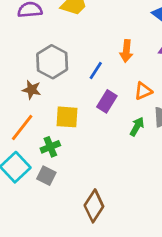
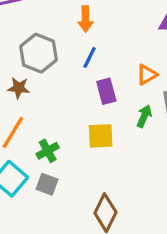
orange arrow: (126, 51) -> (86, 19), moved
purple rectangle: (107, 101) -> (106, 91), turned -40
yellow square: (67, 117) -> (101, 136), moved

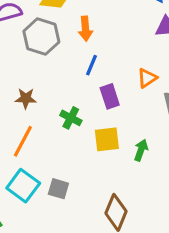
gray hexagon: (38, 53) -> (41, 37), moved
green arrow: (144, 116) -> (141, 150), moved
green cross: (48, 151) -> (71, 118), moved, turned -30

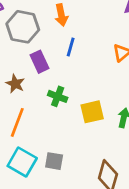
purple rectangle: (110, 96) -> (40, 62), moved
brown star: (26, 98) -> (15, 84), turned 30

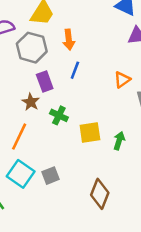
brown star: (15, 84) -> (31, 102), moved
gray square: (54, 161) -> (50, 176), turned -36

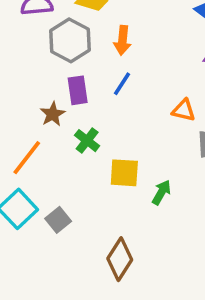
orange triangle: (122, 80) -> (184, 110), turned 36
gray square: (50, 176) -> (58, 220), turned -30

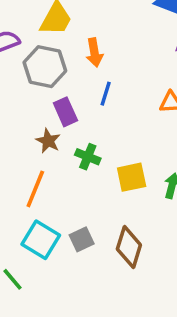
gray square: (58, 220) -> (82, 239), turned 30
brown diamond: (120, 259) -> (129, 247), moved

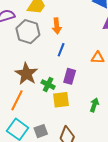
purple rectangle: (65, 112) -> (70, 76), moved, turned 35
brown star: (48, 141) -> (26, 74), size x1.6
yellow square: (132, 177) -> (61, 100), moved

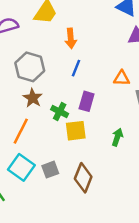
gray hexagon: (28, 32) -> (30, 67), moved
brown star: (26, 74) -> (33, 98), size x0.7

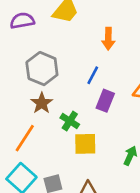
orange arrow: (71, 38) -> (108, 39), moved
purple rectangle: (87, 101) -> (105, 101), moved

